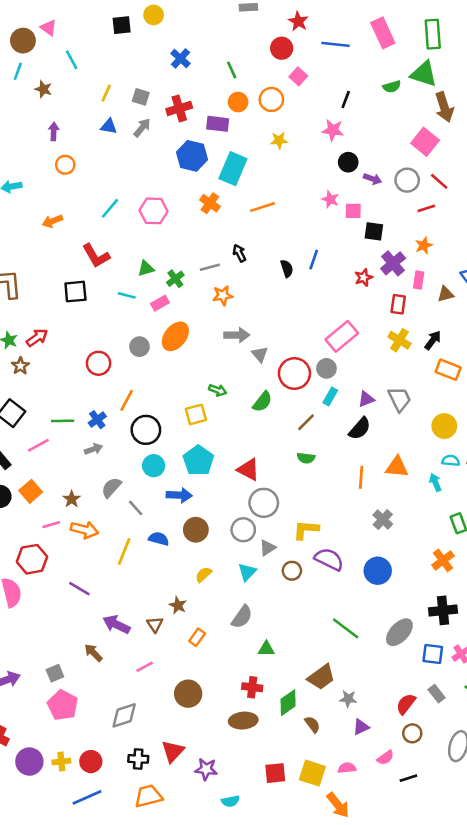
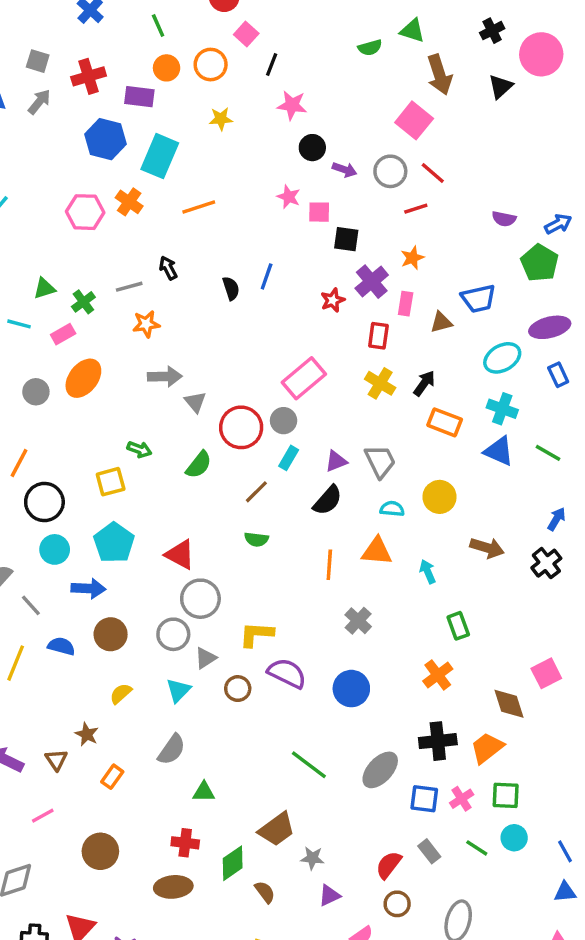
green triangle: (424, 74) -> (412, 31), size x0.7
black line: (346, 99) -> (272, 65), moved
pink hexagon: (154, 211) -> (85, 212), moved
cyan semicircle: (451, 461) -> (392, 509), moved

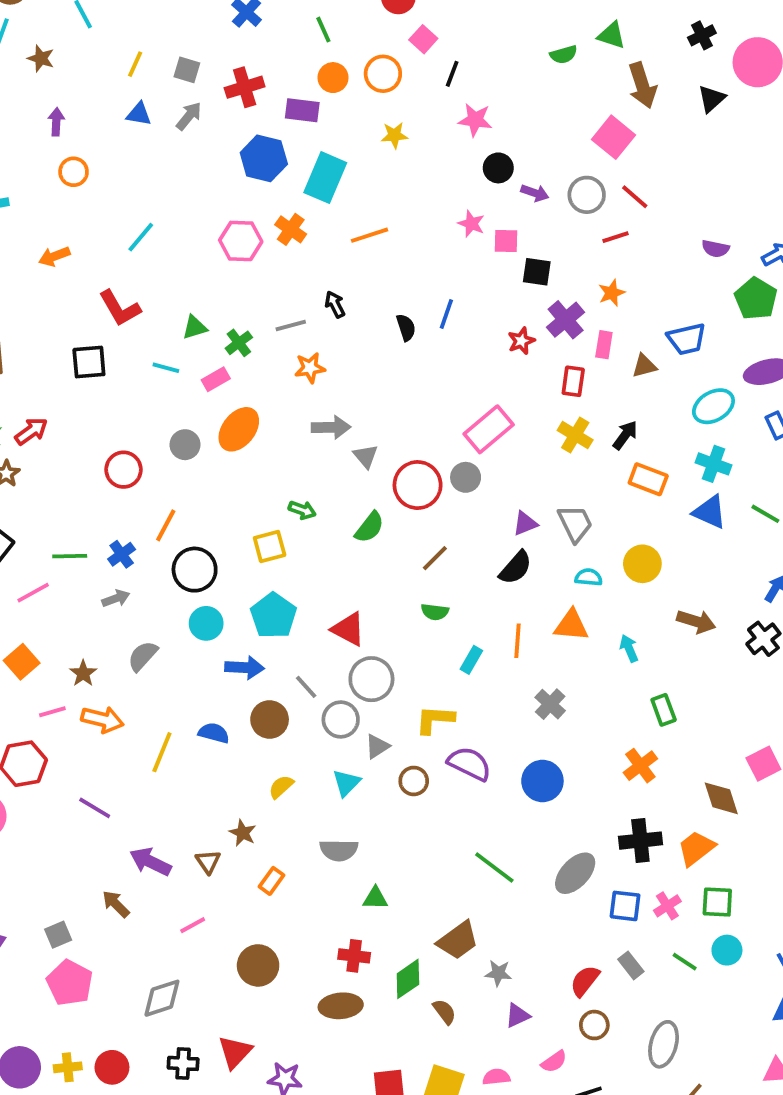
cyan rectangle: (289, 458) -> (471, 660), moved
gray line: (31, 605) -> (306, 687), moved
gray semicircle: (172, 750) -> (339, 850), turned 56

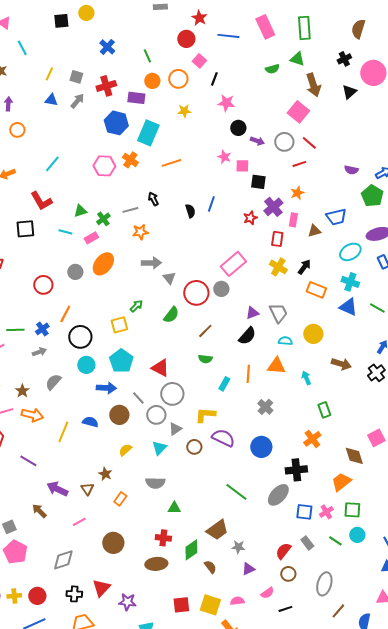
green arrow: (302, 510) -> (136, 306), turned -64
black cross: (640, 841) -> (296, 470), moved

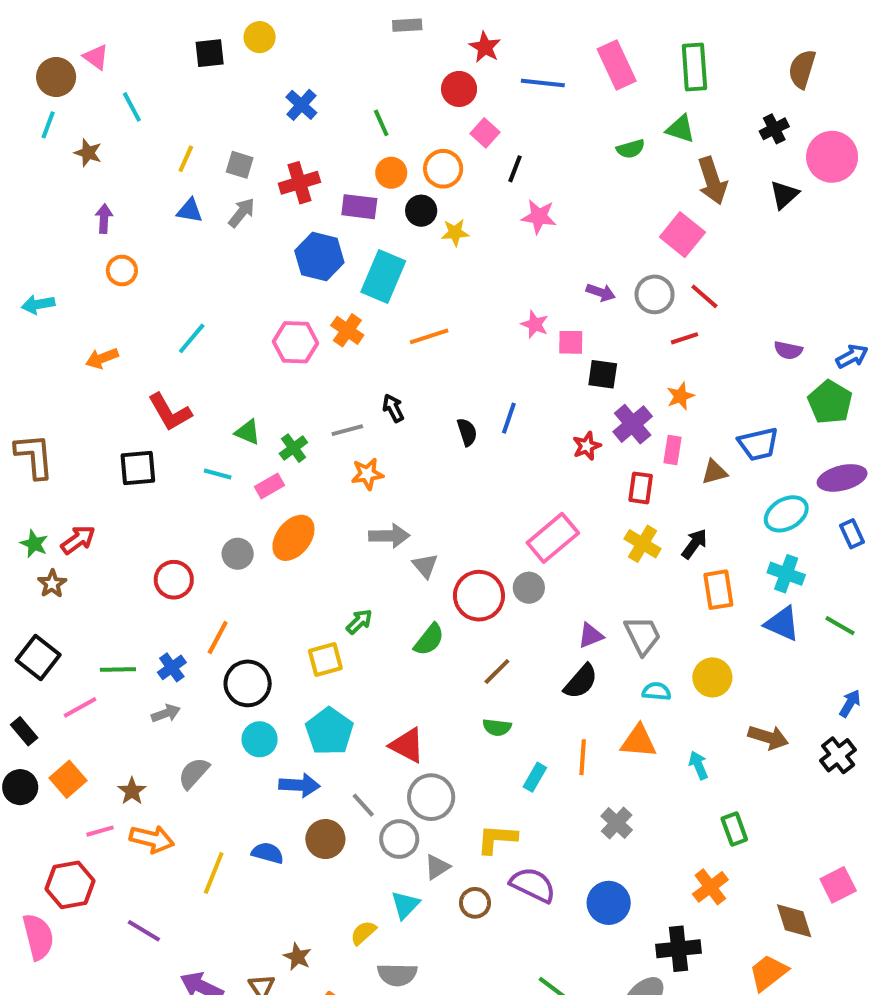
black circle: (238, 128) -> (421, 211), moved
green triangle: (80, 211) -> (248, 432), turned 40
orange rectangle: (316, 290) -> (718, 590), turned 60
yellow semicircle: (125, 450) -> (363, 933), moved

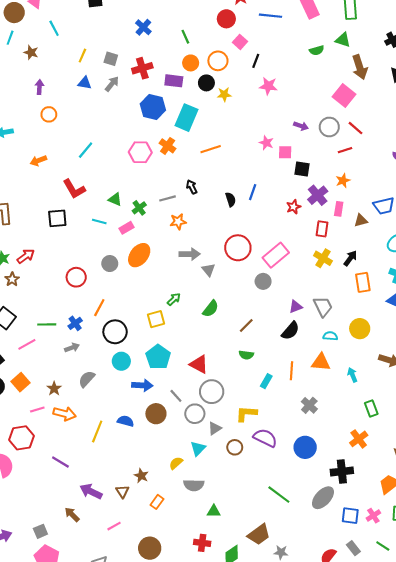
red circle: (479, 596) -> (238, 248), moved

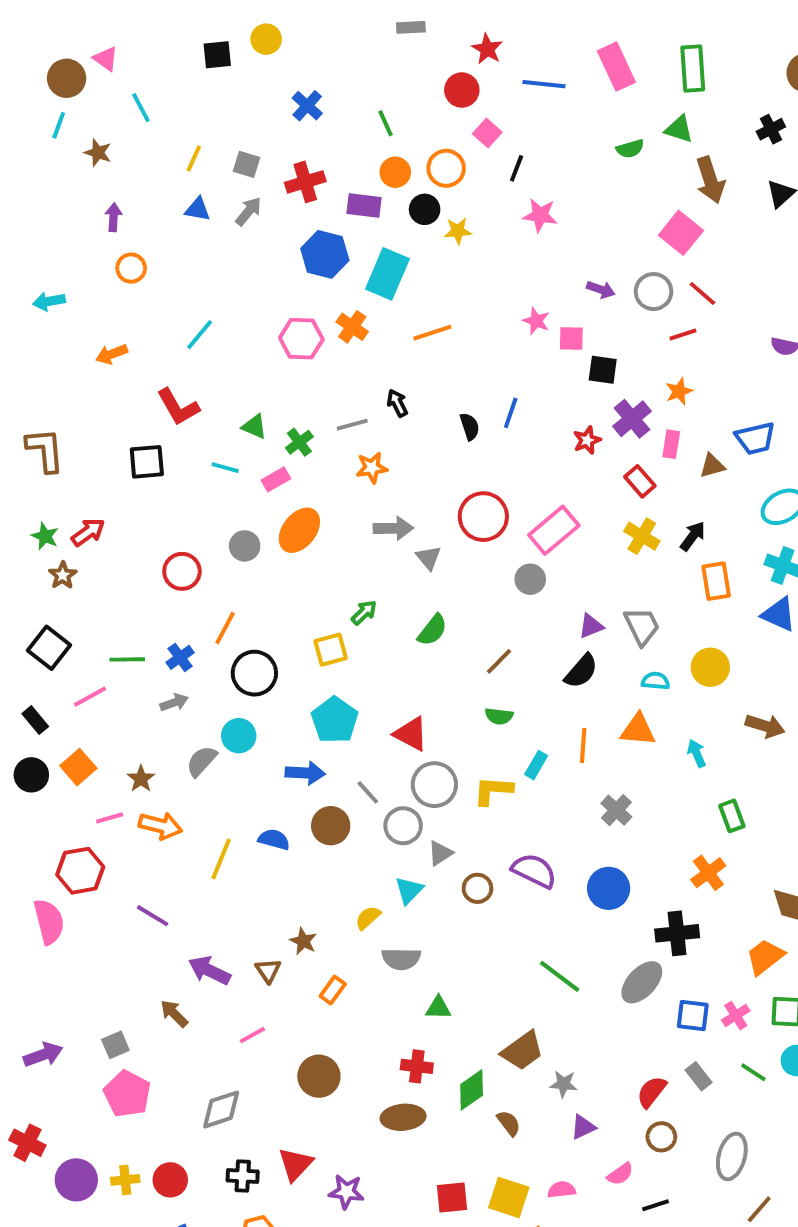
red rectangle: (322, 229) -> (640, 481), turned -49
cyan circle: (121, 361) -> (239, 736), moved
yellow L-shape: (246, 414) -> (493, 791), moved

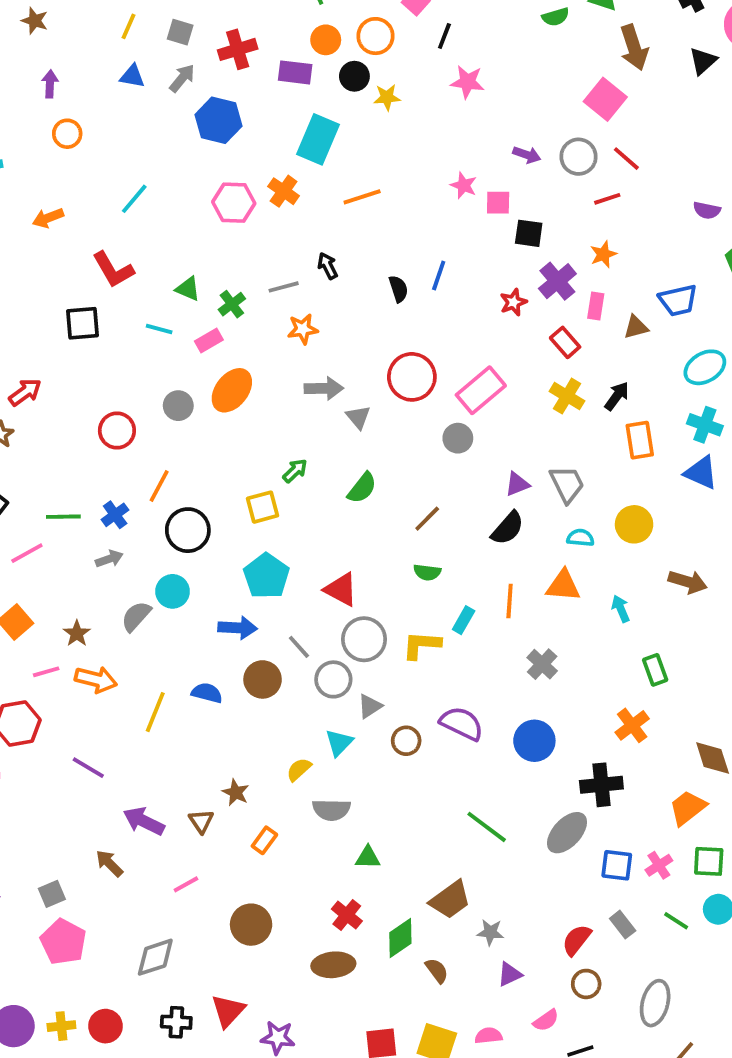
blue hexagon: (325, 254) -> (218, 120), moved
red cross: (417, 1066) -> (347, 915), turned 32

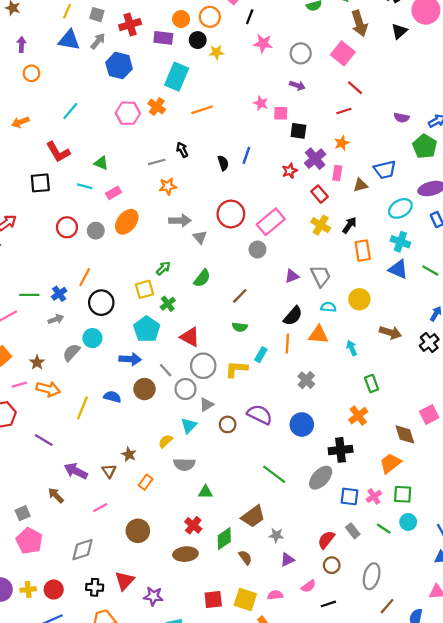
blue triangle: (132, 76) -> (69, 40), size x1.5
gray circle: (578, 157) -> (301, 53), moved
green cross: (232, 304) -> (168, 304), moved
red circle: (117, 431) -> (67, 227), moved
black semicircle: (508, 528) -> (293, 316), moved

